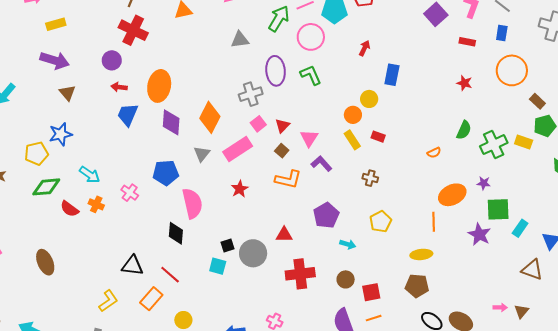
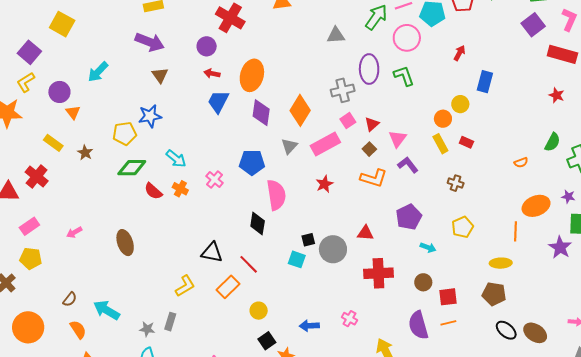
red rectangle: (467, 42) -> (562, 54), size x1.8

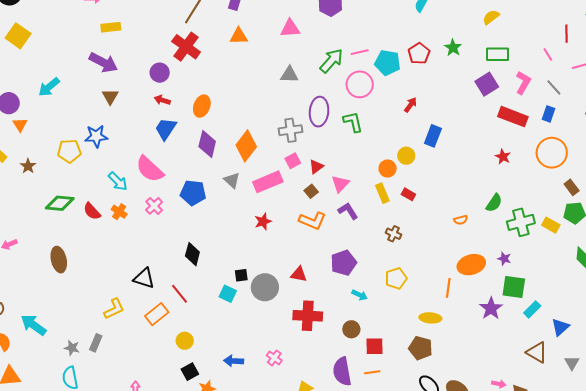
orange ellipse: (252, 75) -> (202, 106), size x0.7
gray triangle: (289, 146) -> (232, 180), turned -36
green diamond: (132, 168) -> (60, 203), moved
pink semicircle: (276, 195) -> (150, 169), moved, turned 136

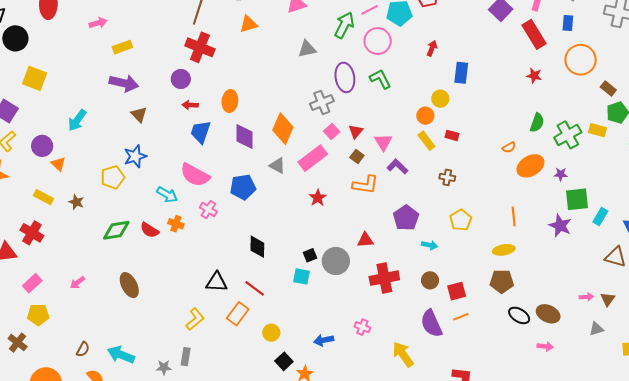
red rectangle: (513, 117) -> (534, 34), turned 52
orange ellipse: (471, 265) -> (530, 166), moved

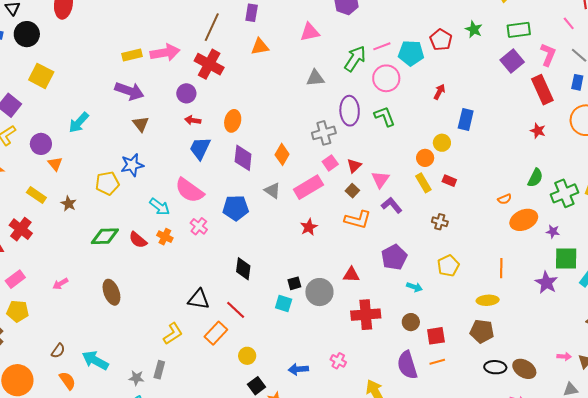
pink arrow: (98, 23) -> (165, 53), moved, size x1.6
orange diamond: (283, 129) -> (282, 154), size x0.7
black ellipse: (519, 315) -> (495, 367), turned -35

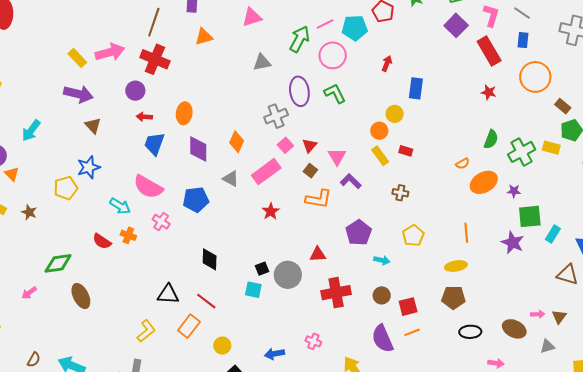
yellow rectangle: (132, 55) -> (77, 58), turned 66
green diamond: (105, 236) -> (58, 263), moved
brown ellipse: (524, 369) -> (514, 329), moved

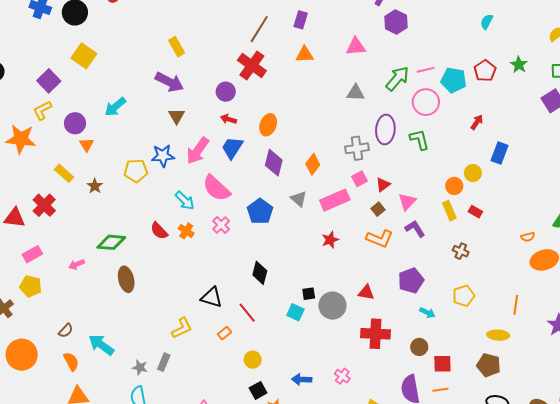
pink arrow: (110, 52) -> (198, 151), moved, turned 128
blue pentagon: (196, 200) -> (260, 211), turned 30
orange rectangle: (189, 326) -> (225, 333), size x0.6

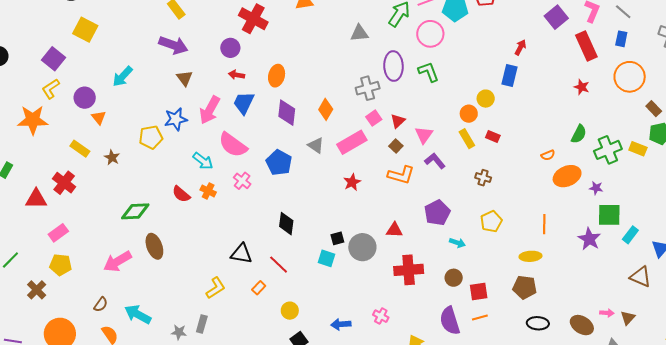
red arrow: (477, 122) -> (520, 47), moved
pink arrow: (77, 264) -> (118, 261), moved, size x1.8

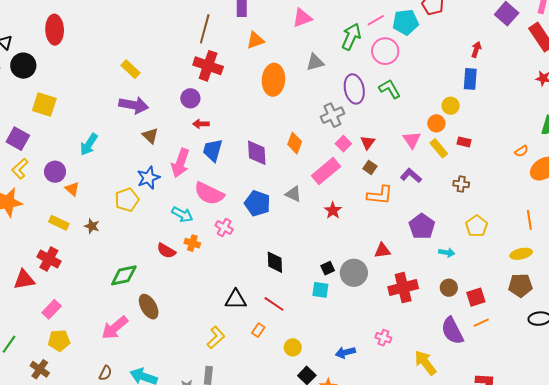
orange ellipse: (277, 76) -> (273, 80), moved, size x1.4
pink triangle: (424, 135) -> (412, 140), moved
gray triangle: (316, 145) -> (293, 194), moved

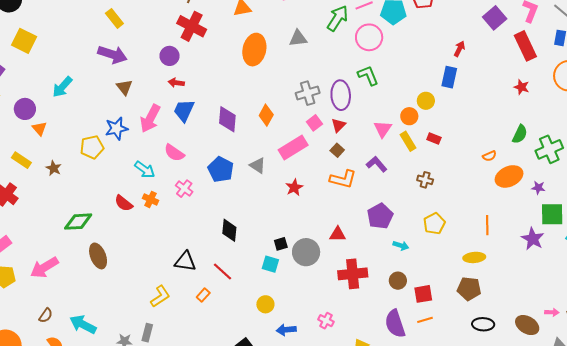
purple ellipse: (354, 89) -> (341, 95), moved
pink semicircle: (209, 194) -> (174, 153), size x0.7
pink arrow: (115, 328) -> (44, 267), moved
yellow circle: (293, 347) -> (265, 304), moved

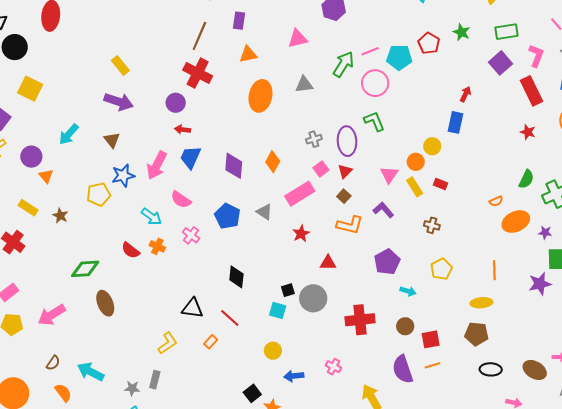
brown triangle: (124, 87) -> (112, 140), moved
gray cross: (308, 93) -> (314, 139), size x0.7
red triangle: (338, 234) -> (328, 263), moved
purple star: (533, 239) -> (540, 284), turned 30

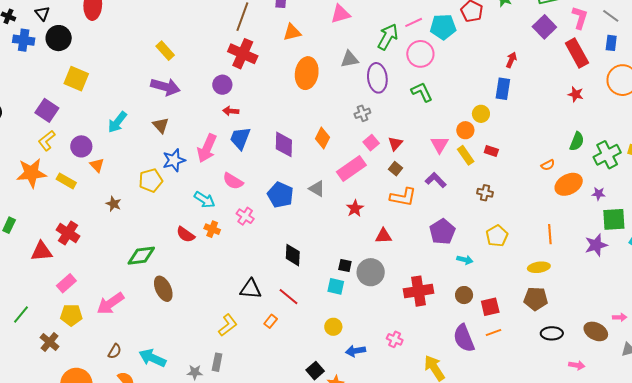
purple ellipse: (347, 141) -> (377, 78), moved
yellow rectangle: (28, 208) -> (66, 181), moved
black square: (288, 290) -> (345, 265), turned 32

